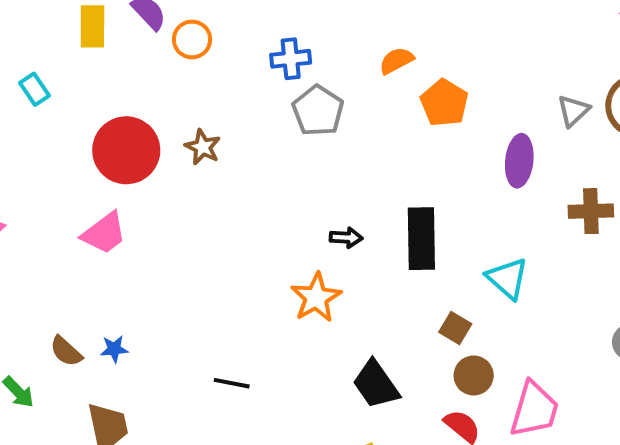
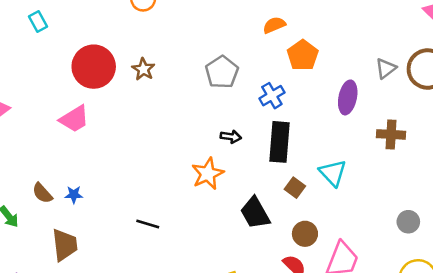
blue cross: (291, 59) -> (272, 96), moved, turned -30
gray pentagon: (318, 111) -> (222, 72), moved
brown square: (455, 328) -> (295, 188), moved
black trapezoid: (376, 384) -> (255, 213), moved

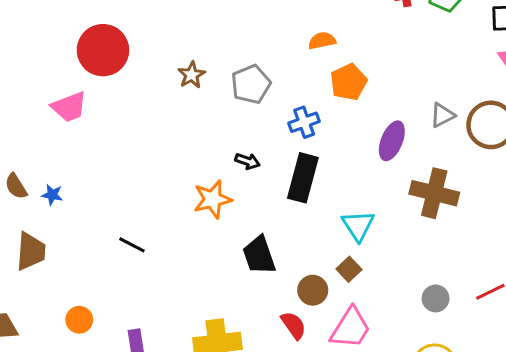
brown star: (143, 69) -> (192, 75), moved
brown cross: (391, 134) -> (434, 193), size x1.4
brown square: (295, 188) -> (349, 269), moved

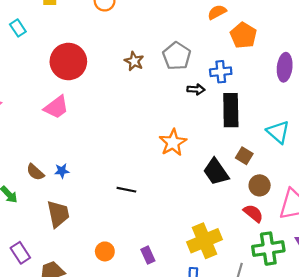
blue cross: (304, 122) -> (221, 72), turned 30
black arrow: (247, 161) -> (196, 89), moved
brown square: (349, 269) -> (244, 156), moved

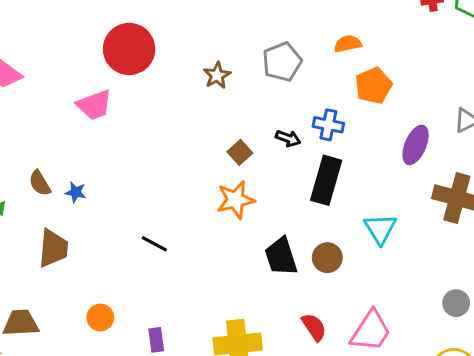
gray pentagon: (177, 56) -> (282, 62), moved
brown square: (244, 156) -> (240, 152), moved
brown circle: (260, 185) -> (327, 258), moved

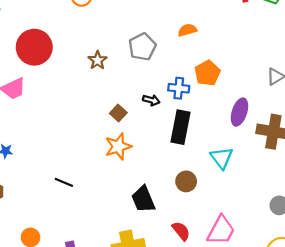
orange pentagon: (373, 86) -> (207, 73), moved
purple ellipse: (416, 145) -> (239, 112), moved
black trapezoid: (281, 257) -> (143, 199), moved

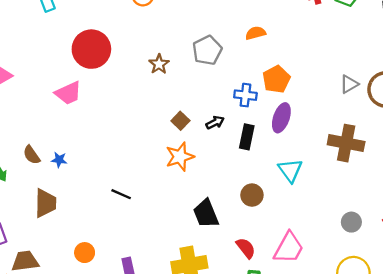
black arrow: (151, 100) -> (215, 123), moved, turned -42
purple ellipse: (239, 112) -> (281, 118), moved
black rectangle: (181, 127) -> (247, 137), size x0.7

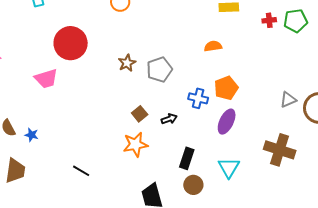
gray pentagon: (207, 50) -> (159, 69), moved
black rectangle: (247, 137) -> (187, 158), moved

